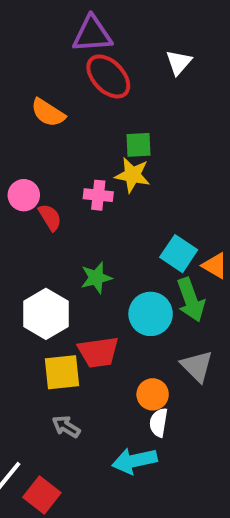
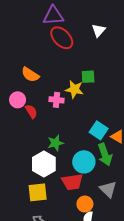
orange semicircle: (48, 113) -> (30, 75), moved
green square: (138, 145) -> (88, 77), moved
white hexagon: (46, 314) -> (44, 164), moved
red trapezoid: (98, 352) -> (72, 182), moved

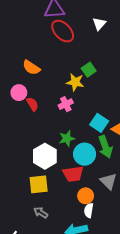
green square: (88, 77) -> (89, 70), turned -32
pink cross: (56, 100) -> (66, 104), moved, turned -32
green star: (55, 143) -> (67, 138), moved

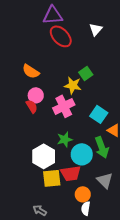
pink circle: (19, 93) -> (36, 95), moved
pink cross: (66, 104) -> (64, 106), size x1.5
cyan square: (99, 123) -> (99, 114), moved
yellow square: (39, 184) -> (52, 178), moved

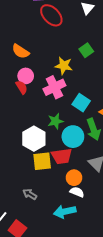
green square: (86, 73) -> (86, 50), moved
cyan square: (99, 114) -> (81, 103), moved
white semicircle: (86, 208) -> (77, 192), turned 104

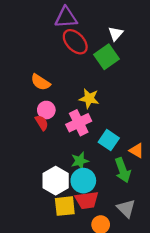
green square: (86, 50) -> (106, 57), moved, size x1.5
cyan circle: (73, 137) -> (83, 181), moved

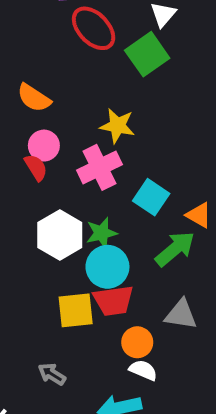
green arrow: (123, 170) -> (175, 249), turned -110
white hexagon: (56, 181) -> (60, 235), moved
gray triangle: (126, 208) -> (181, 314), turned -36

